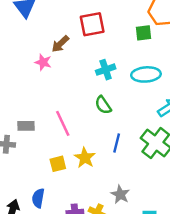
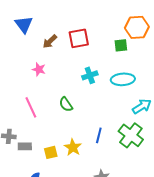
brown arrow: (60, 44) -> (50, 41), moved
green semicircle: (103, 105) -> (66, 104), moved
pink line: (63, 123) -> (31, 107), moved
gray rectangle: (26, 126) -> (25, 146), moved

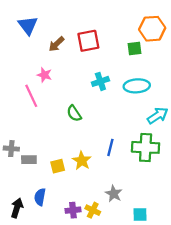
pink line: (31, 107) -> (31, 96), moved
green cross: (131, 135) -> (146, 147), turned -35

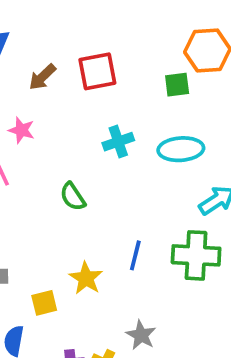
yellow square: (58, 166) -> (44, 303), moved

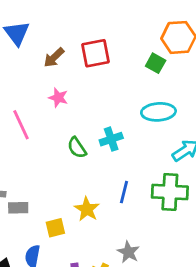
green square: (177, 85) -> (156, 63), turned 36
pink star: (21, 130) -> (58, 98), moved
cyan cross: (118, 142) -> (111, 139), moved

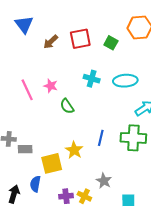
green square: (156, 63) -> (111, 43), moved
pink star: (58, 98) -> (51, 86), moved
cyan cross: (111, 139) -> (92, 79), moved, turned 35
yellow square: (55, 228) -> (52, 163), size x1.5

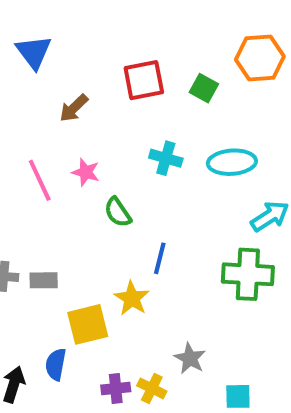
brown arrow: (51, 42) -> (74, 108), moved
blue line: (101, 138) -> (160, 258), moved
gray rectangle: (25, 149) -> (44, 280), moved

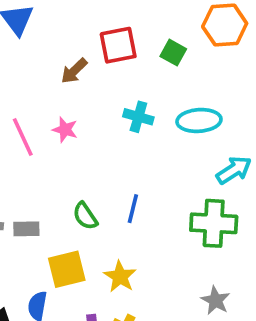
brown arrow: (74, 108) -> (74, 71), moved
green semicircle: (118, 212) -> (85, 216), moved
yellow star: (132, 298) -> (120, 277), moved
gray star: (190, 358) -> (216, 300), moved

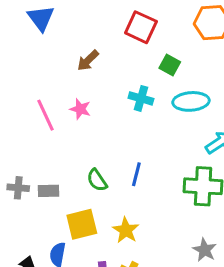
red square: (118, 45) -> (141, 27), moved, turned 36
green square: (173, 53) -> (170, 65), moved

